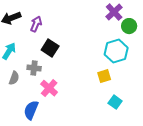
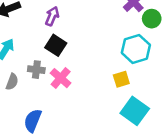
purple arrow: (36, 24) -> (52, 16), moved
pink cross: (49, 88) -> (61, 78), moved
cyan square: (115, 102) -> (135, 111), size x1.6

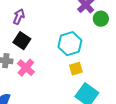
cyan hexagon: (136, 49) -> (70, 44), moved

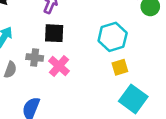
black square: (22, 41) -> (54, 33), turned -30

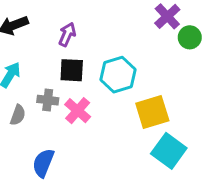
cyan hexagon: (113, 37) -> (118, 75), moved
yellow square: (120, 67) -> (152, 112), size x1.6

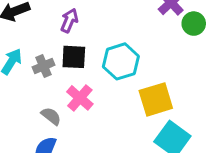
gray cross: (48, 100) -> (43, 66), moved, turned -30
gray semicircle: (18, 115) -> (51, 116), moved, turned -72

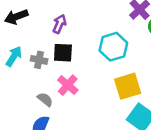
cyan hexagon: (121, 61) -> (113, 47), moved
gray cross: (43, 66) -> (39, 60), turned 35

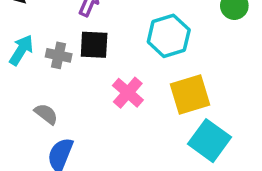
pink cross: (68, 85) -> (128, 93), moved
gray semicircle: (45, 99) -> (46, 114), moved

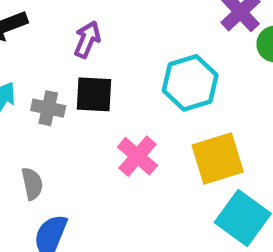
gray semicircle: (46, 114) -> (32, 184), turned 40

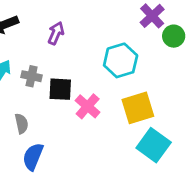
black square: (94, 94) -> (60, 89), moved

